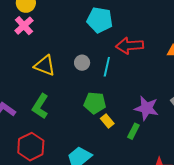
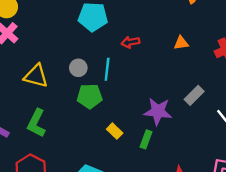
red arrow: (130, 46) -> (130, 42), size x0.6
green pentagon: (95, 103) -> (90, 96), moved

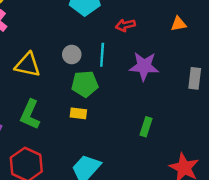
gray rectangle: (194, 95) -> (195, 78), turned -36
purple star: (158, 111) -> (144, 66), moved
yellow rectangle: (115, 131) -> (78, 113), moved, turned -35

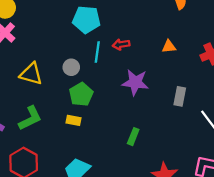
cyan line: (102, 55) -> (97, 52), moved
green pentagon: (85, 84) -> (81, 94), turned -30
green L-shape: (30, 114) -> (30, 118), turned -144

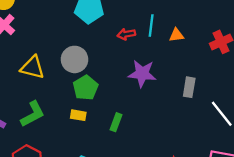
cyan line: (97, 52) -> (151, 26), moved
gray circle: (71, 67) -> (75, 59), size x1.5
green rectangle: (133, 137) -> (116, 122), moved

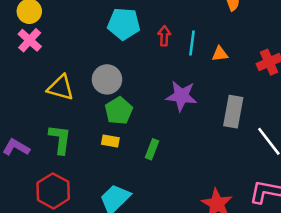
red arrow: (126, 34) -> (164, 36), moved, turned 102
gray rectangle: (189, 87) -> (233, 112), size x1.4
green L-shape: (33, 114) -> (60, 139), turned -56

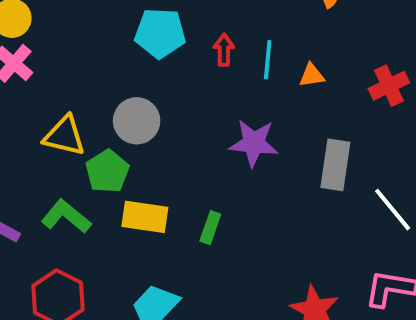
green pentagon: (119, 111) -> (107, 171), moved
green L-shape: (60, 139) -> (66, 217), turned -56
yellow rectangle: (110, 141) -> (145, 217), size x1.6

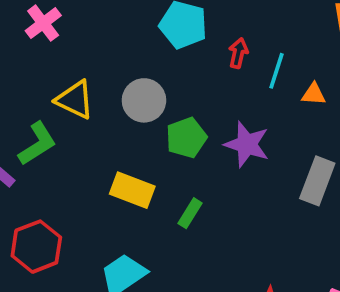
green pentagon: (107, 171) -> (186, 138), moved
green L-shape: (66, 217) -> (37, 144), moved, turned 96

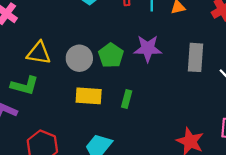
gray circle: (144, 100) -> (79, 58), moved
green L-shape: (37, 144) -> (25, 86), turned 64

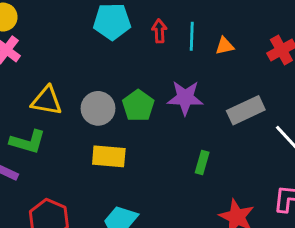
gray rectangle: (196, 57) -> (246, 110), turned 60
green rectangle: (127, 99) -> (202, 163), moved

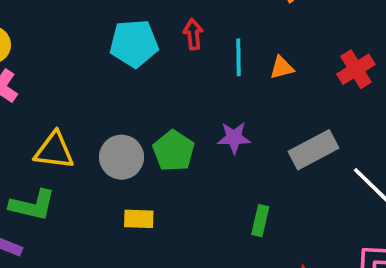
red arrow: (159, 31) -> (193, 34), moved
purple star: (185, 98) -> (234, 138), size x0.7
yellow rectangle: (109, 156) -> (139, 219), size x0.7

